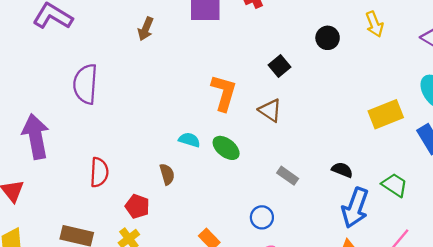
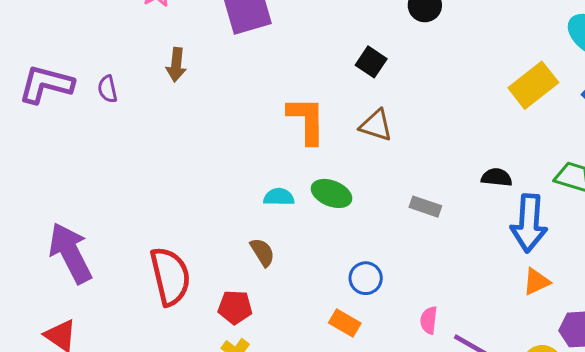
purple semicircle: (85, 84) -> (107, 89), moved, size x0.5
red semicircle: (99, 172) -> (170, 276), size x1.4
blue circle: (262, 217) -> (366, 278), moved

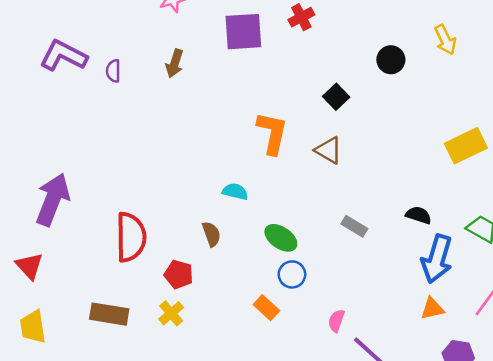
green ellipse: (332, 193) -> (281, 238), moved
purple arrow: (70, 253) -> (53, 200), turned 36

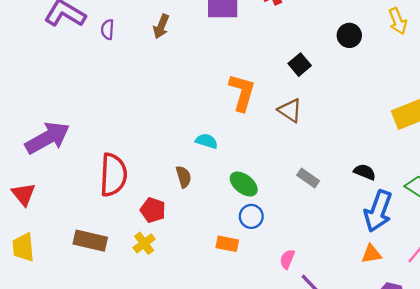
purple arrow: (53, 200) -> (48, 138), turned 36
orange rectangle: (266, 308) -> (227, 244), turned -35

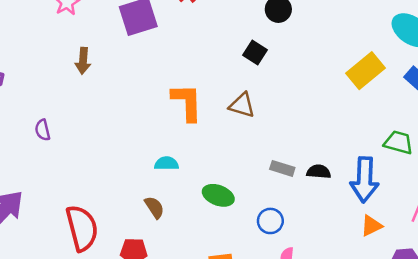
purple semicircle: (107, 29) -> (43, 130), moved
black square: (300, 65) -> (255, 52), moved
black semicircle: (365, 172) -> (319, 172), moved
blue circle: (251, 216) -> (270, 221), moved

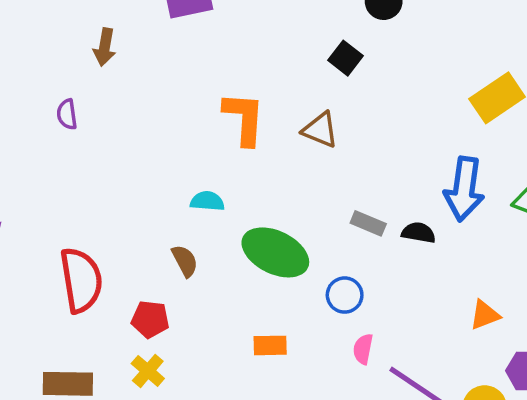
purple semicircle: (43, 130) -> (67, 114), moved
blue arrow: (364, 180) -> (464, 189), moved
green ellipse: (218, 195) -> (275, 252), size x1.5

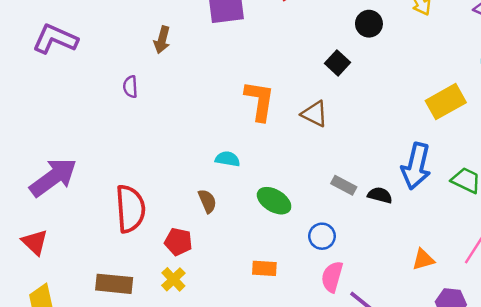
green ellipse: (275, 252) -> (274, 201), size x0.7
pink semicircle: (363, 349) -> (332, 277), size x1.4

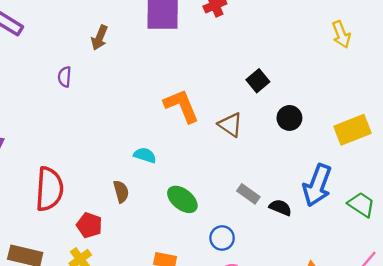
black circle: (369, 24) -> (289, 118), moved
orange L-shape: (260, 101) -> (182, 106), turned -39

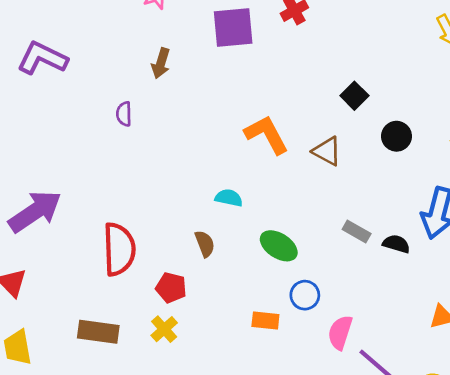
blue circle: (222, 238) -> (305, 295), moved

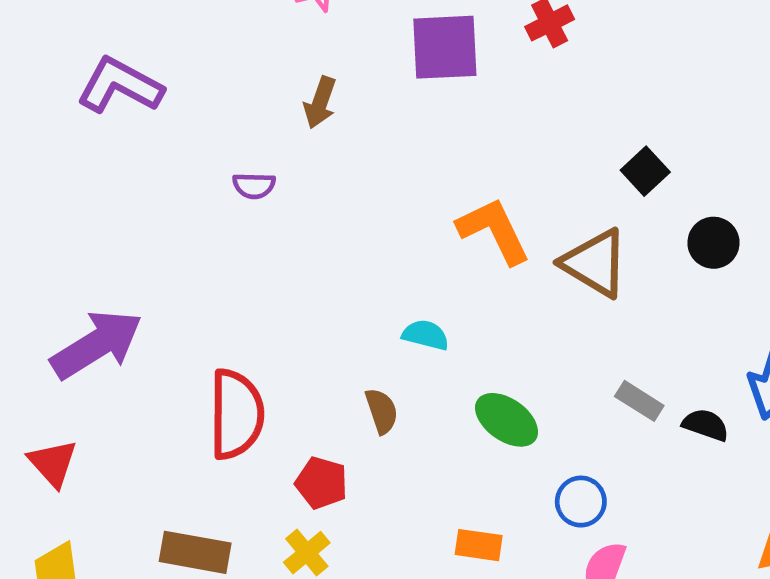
purple semicircle: (124, 114) -> (254, 186), turned -90
brown triangle: (327, 151) -> (595, 263), size x1.4
blue circle: (305, 295) -> (581, 502), moved

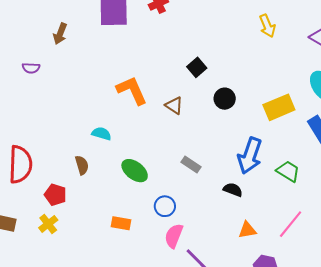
brown triangle: (595, 263) -> (174, 106), size x0.6
black semicircle: (706, 425) -> (233, 190), moved

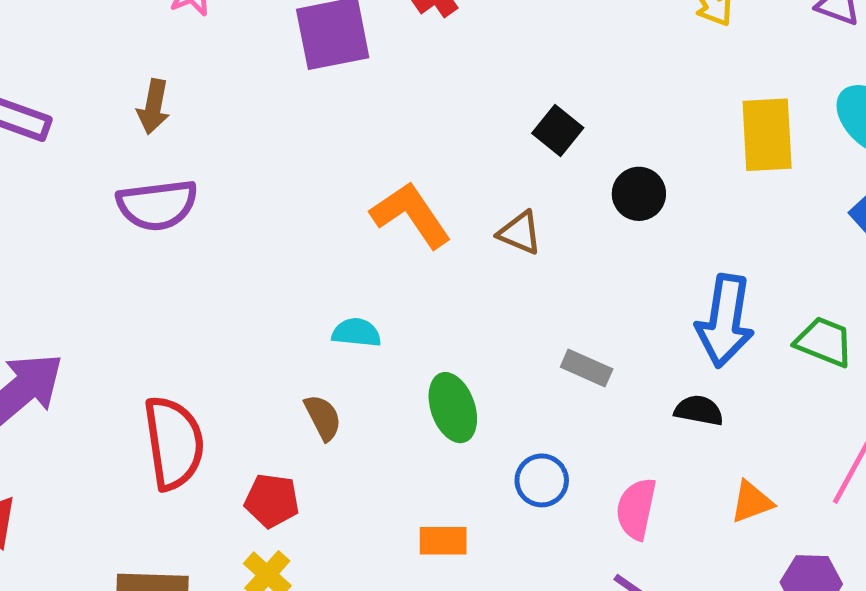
brown arrow: (60, 34) -> (153, 107), moved
purple semicircle: (31, 68) -> (157, 205), size x1.8
yellow rectangle: (279, 107) -> (767, 135), moved, turned -60
green ellipse: (135, 171) -> (453, 408), turned 44
pink semicircle: (174, 236) -> (636, 509), moved

